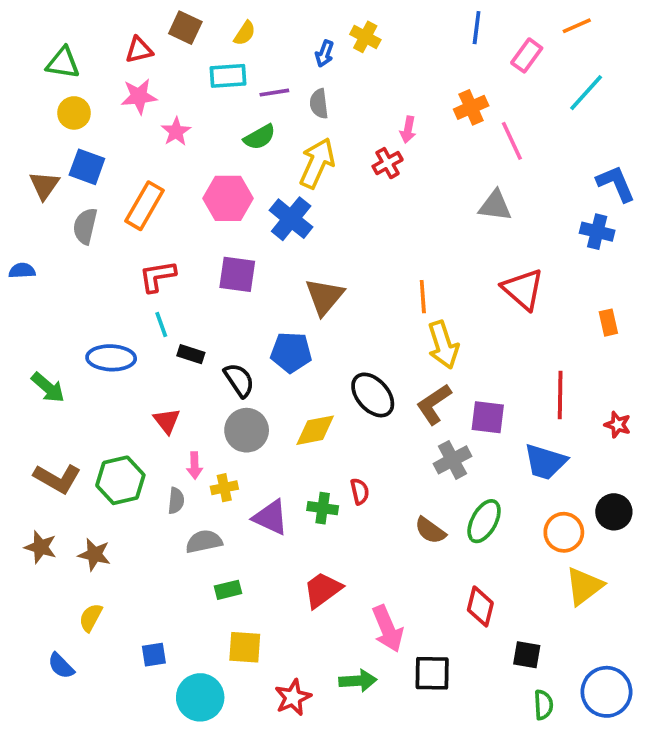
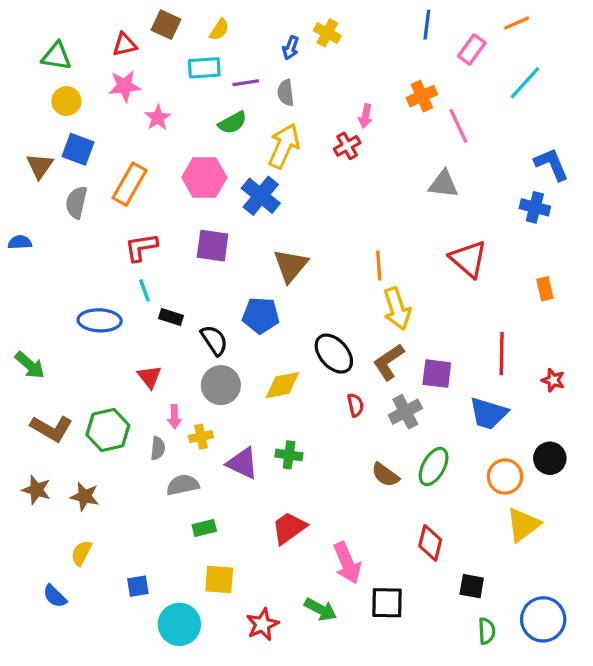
green arrow: (48, 388) -> (30, 365), moved
red semicircle: (360, 491) -> (355, 405), moved
green arrow: (358, 681) -> (321, 609), turned 32

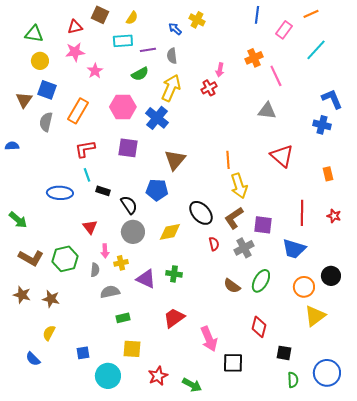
blue arrow: (291, 48) -> (175, 29), turned 112
red star: (553, 380) -> (334, 216), moved
green arrow: (321, 609) -> (192, 385), moved

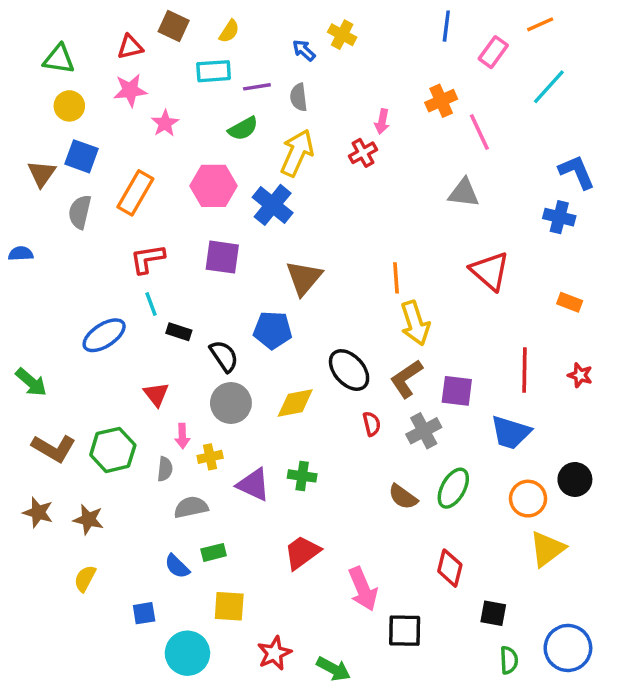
orange rectangle: (328, 174) -> (570, 302), turned -56
blue ellipse: (60, 193) -> (104, 335), turned -35
blue semicircle: (33, 359) -> (177, 566), moved

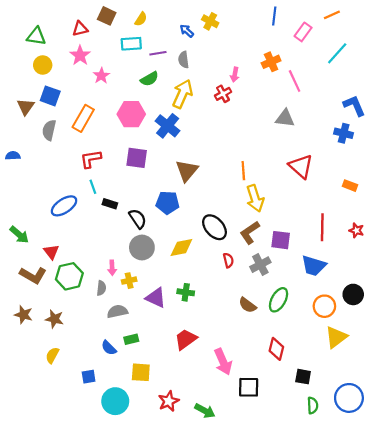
pink star: (130, 90) -> (80, 55), turned -30
red triangle: (156, 394) -> (51, 252), moved

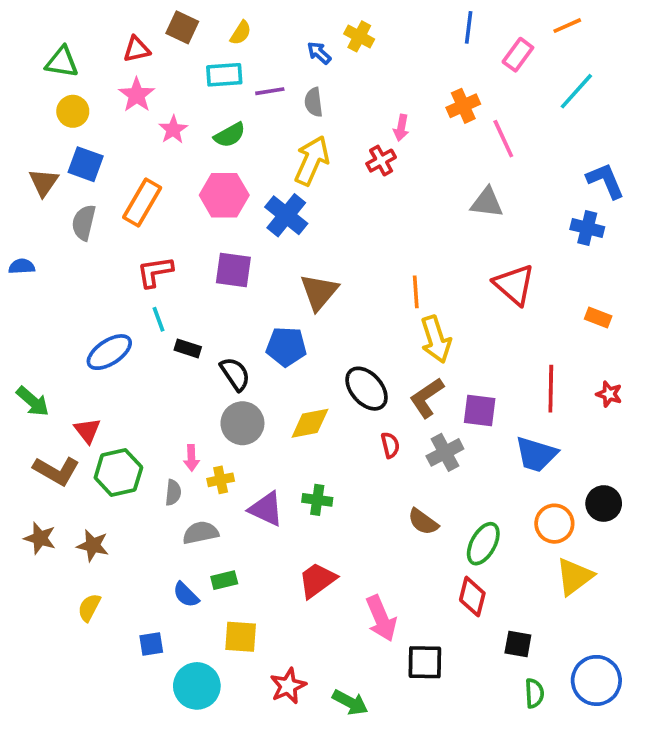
green semicircle: (149, 79) -> (230, 135), moved
green ellipse: (279, 300) -> (483, 544), moved

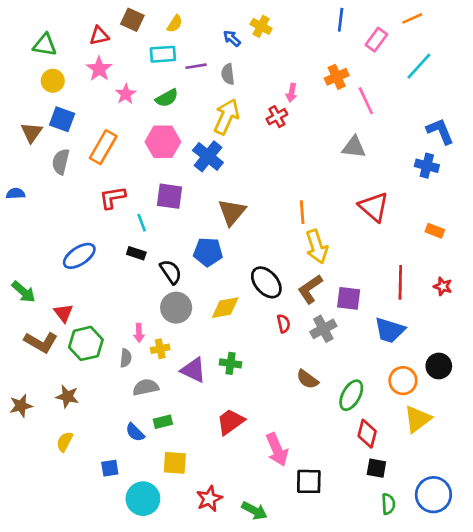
cyan line: (159, 319) -> (142, 223), moved
brown star: (40, 538) -> (21, 406), moved, turned -30
red diamond: (472, 597) -> (367, 434), moved

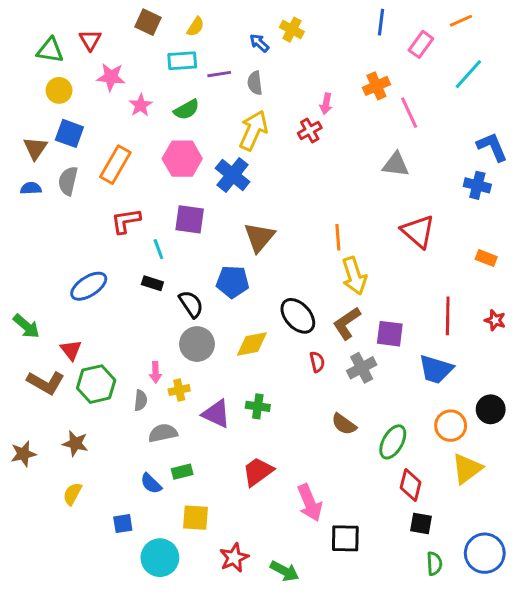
red triangle: (99, 36) -> (90, 40), moved, turned -48
pink star: (99, 69) -> (111, 77), turned -30
blue semicircle: (16, 194) -> (31, 188), moved

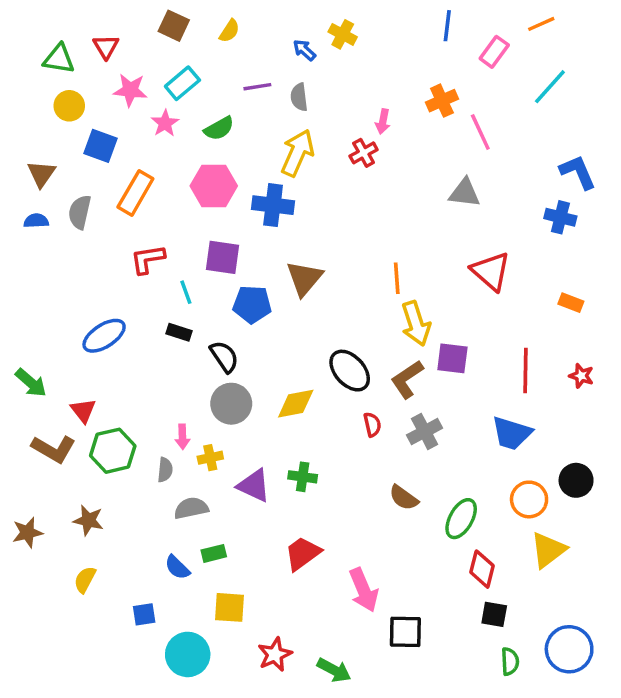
cyan rectangle: (182, 61) -> (182, 83), moved, turned -36
blue square: (69, 133) -> (101, 146), moved
blue cross: (233, 175) -> (273, 205), turned -32
blue pentagon: (233, 282) -> (252, 304), moved
purple square: (390, 334) -> (452, 358), moved

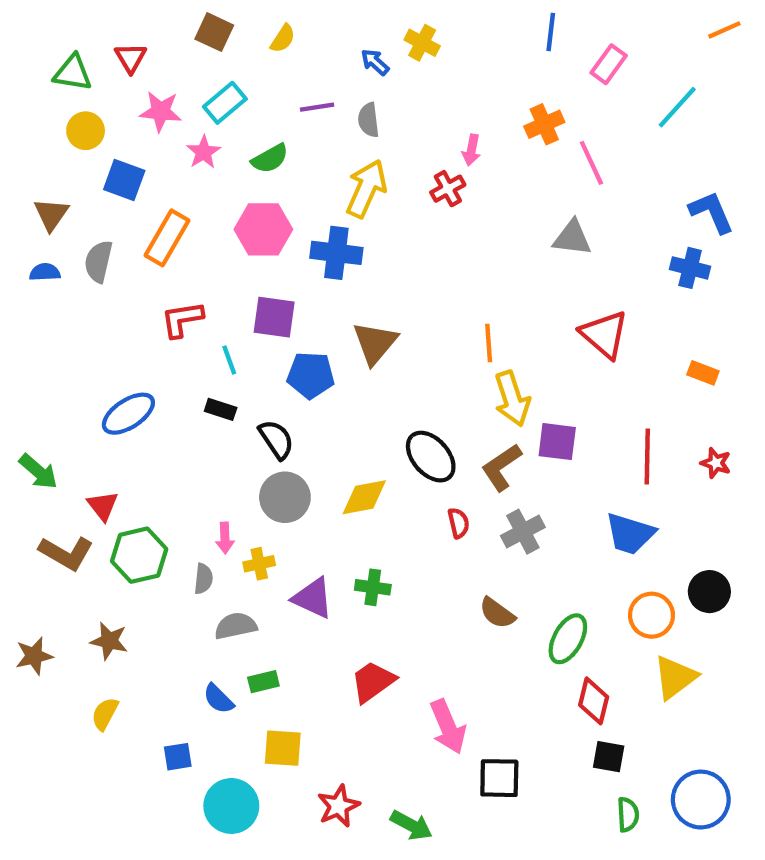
orange line: (541, 24) -> (724, 30), moved

